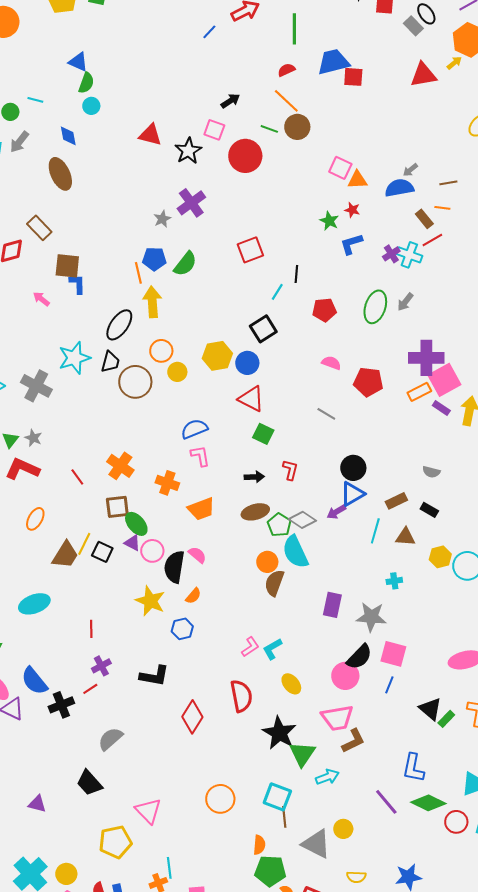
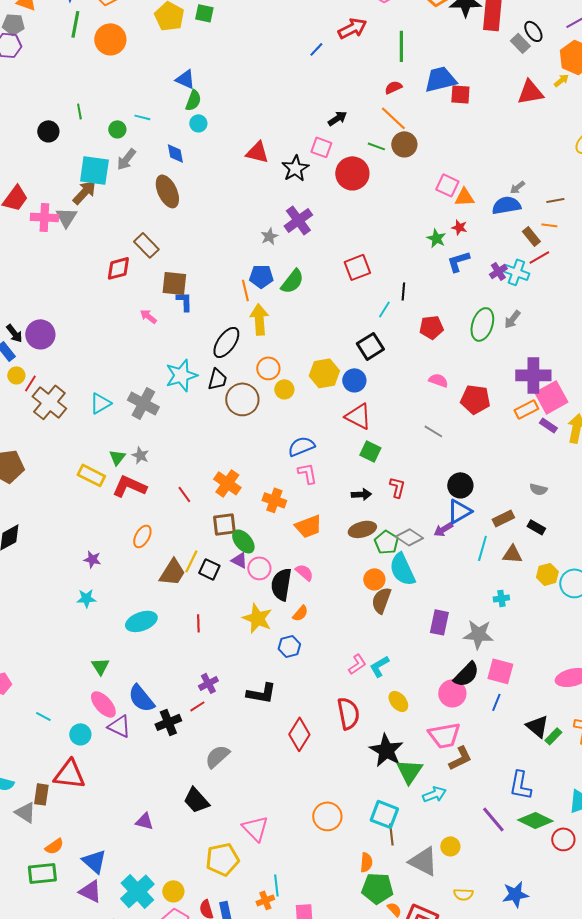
red line: (91, 629) -> (198, 623), moved

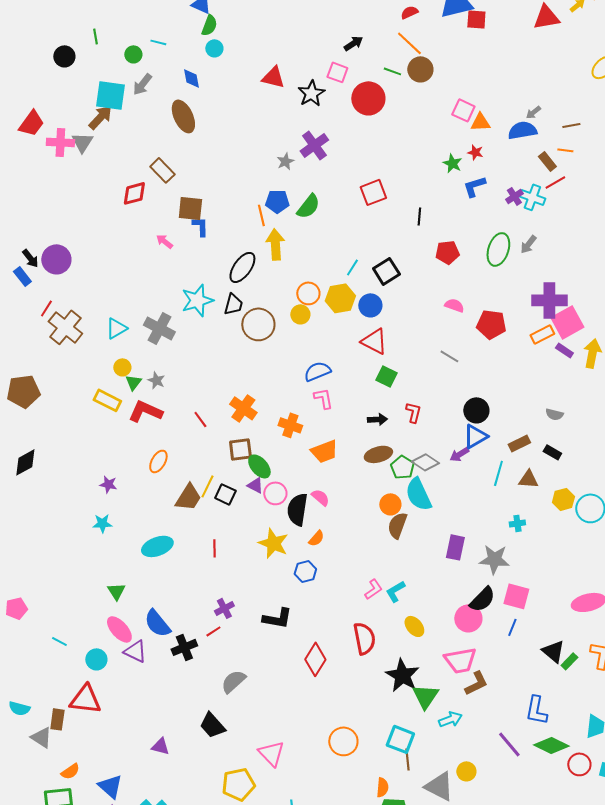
cyan line: (384, 309) -> (352, 267), moved
orange circle: (268, 368) -> (308, 293), moved
yellow circle: (16, 375) -> (122, 367), moved

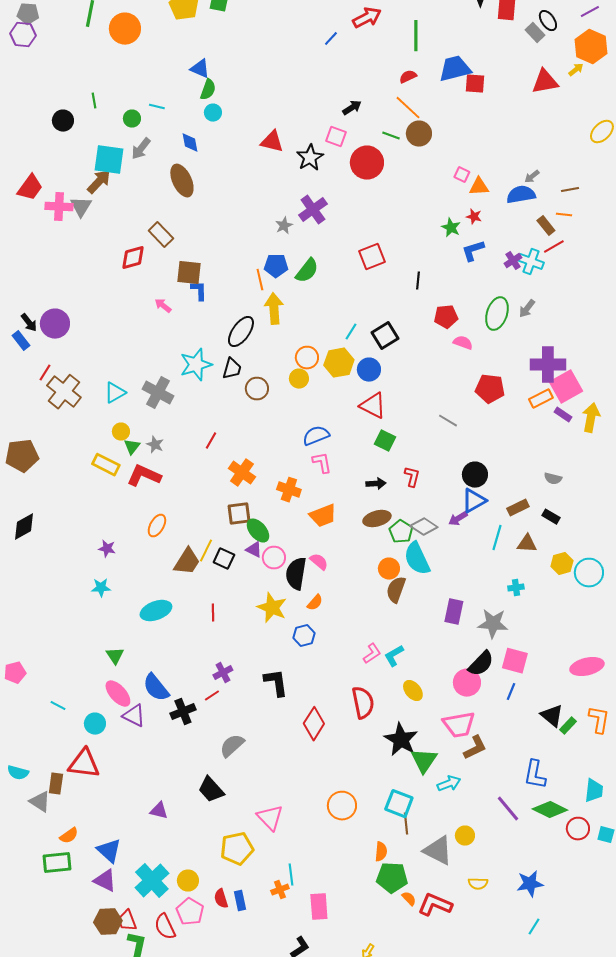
pink square: (463, 110) -> (462, 175), size x0.7
pink semicircle: (454, 305) -> (463, 343), moved
brown circle: (258, 324) -> (257, 389), size x0.7
red line: (200, 419) -> (211, 441), moved, turned 66
black L-shape: (277, 618) -> (276, 683), turned -108

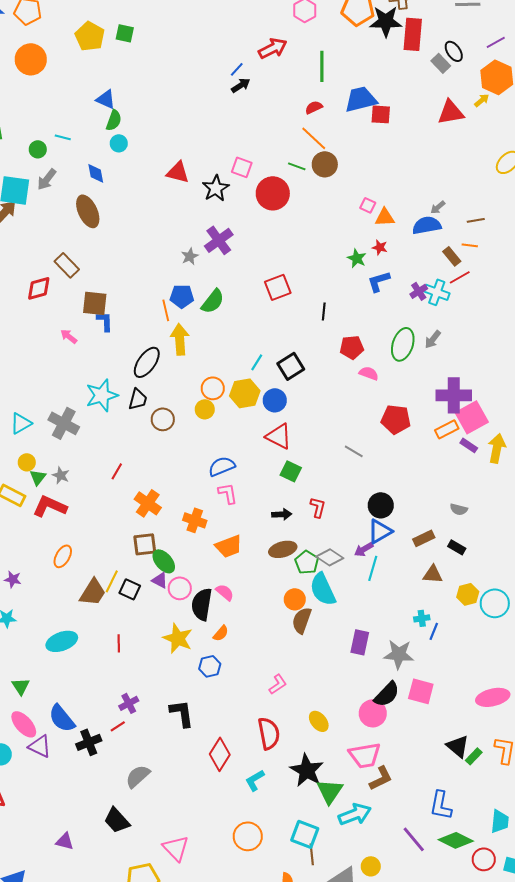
black arrow: (352, 108) -> (241, 85), moved
cyan line: (497, 538) -> (373, 568), moved
cyan L-shape: (394, 656) -> (255, 780), moved
blue line: (511, 692) -> (434, 631), moved
cyan arrow: (449, 784) -> (355, 814), size x1.4

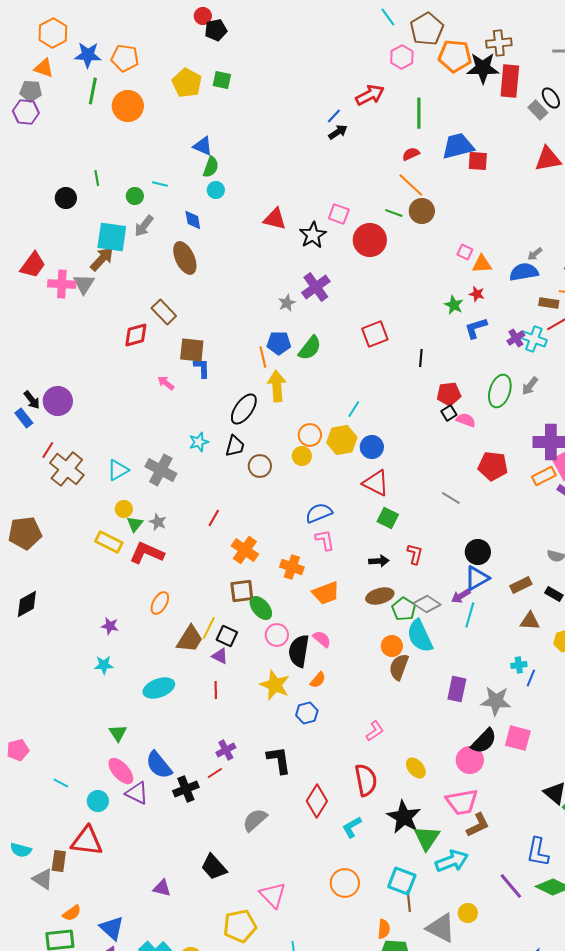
brown rectangle: (452, 256) -> (549, 303), turned -42
black square: (291, 366) -> (449, 413), moved, size x0.6
cyan star: (102, 395) -> (199, 442), size x0.6
purple triangle: (160, 580) -> (220, 656), moved
gray semicircle: (138, 776) -> (255, 820), moved

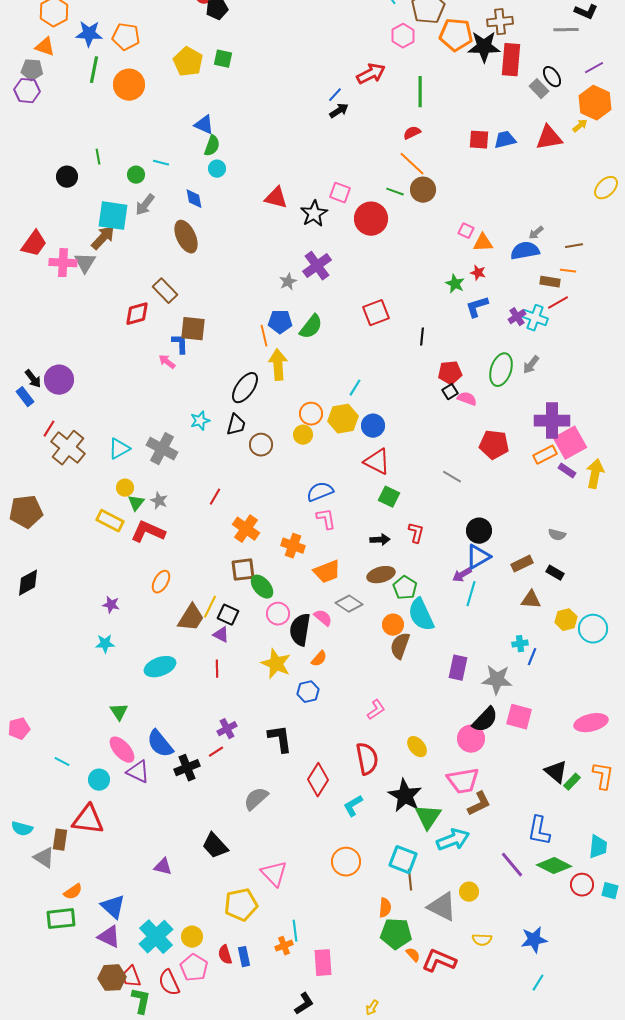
blue trapezoid: (458, 146) -> (505, 140), moved, size x0.7
blue L-shape: (202, 368) -> (180, 344), moved
gray diamond: (427, 604) -> (349, 604), moved

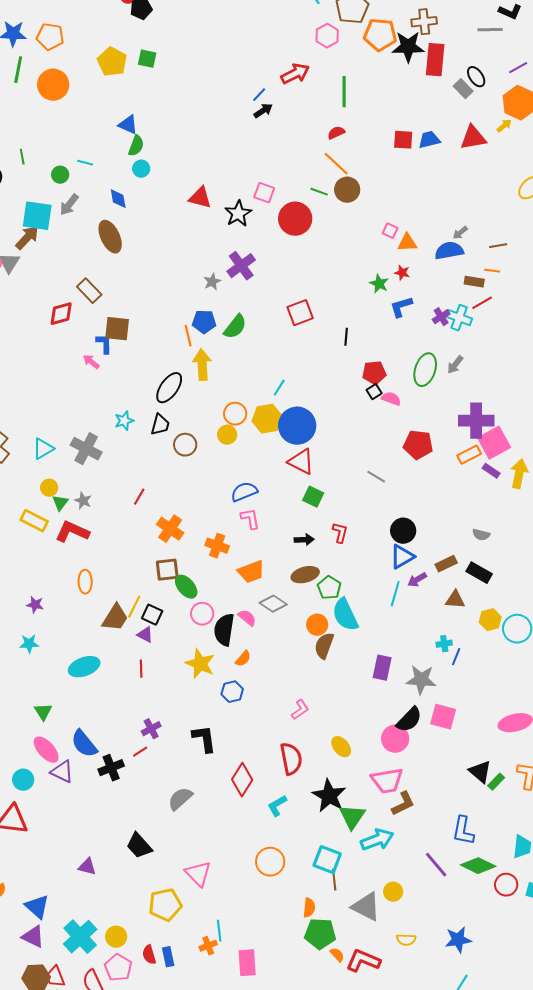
blue circle: (373, 426) -> (297, 426), size x1.6
black rectangle: (555, 573) -> (479, 573), size x1.4
purple arrow: (462, 575) -> (417, 580), moved
orange ellipse: (161, 582) -> (85, 582), turned -30

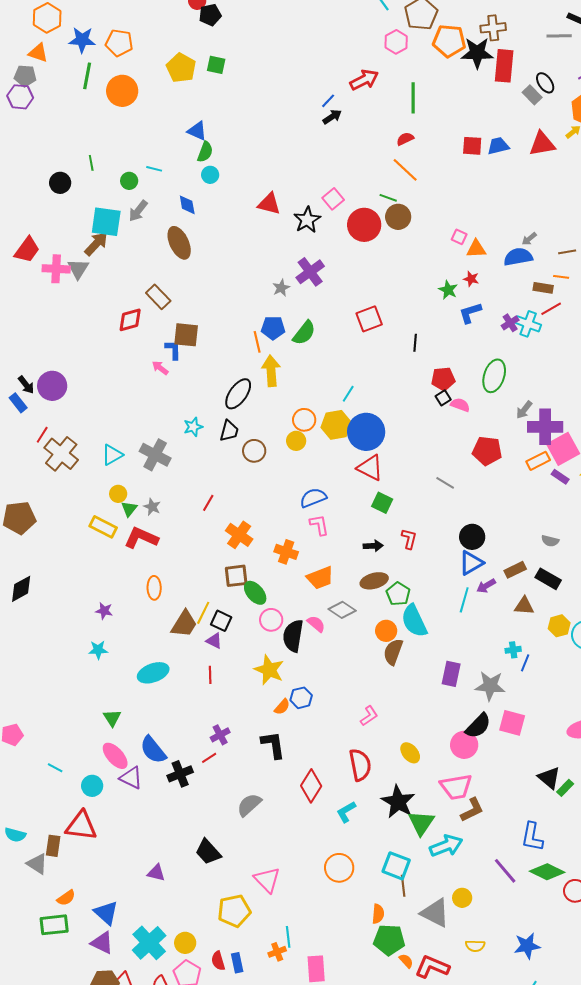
brown circle: (347, 190) -> (398, 217), moved
pink square: (264, 193) -> (333, 199), turned 30
gray arrow: (455, 365) -> (524, 410), moved
orange semicircle: (243, 659) -> (282, 707), moved

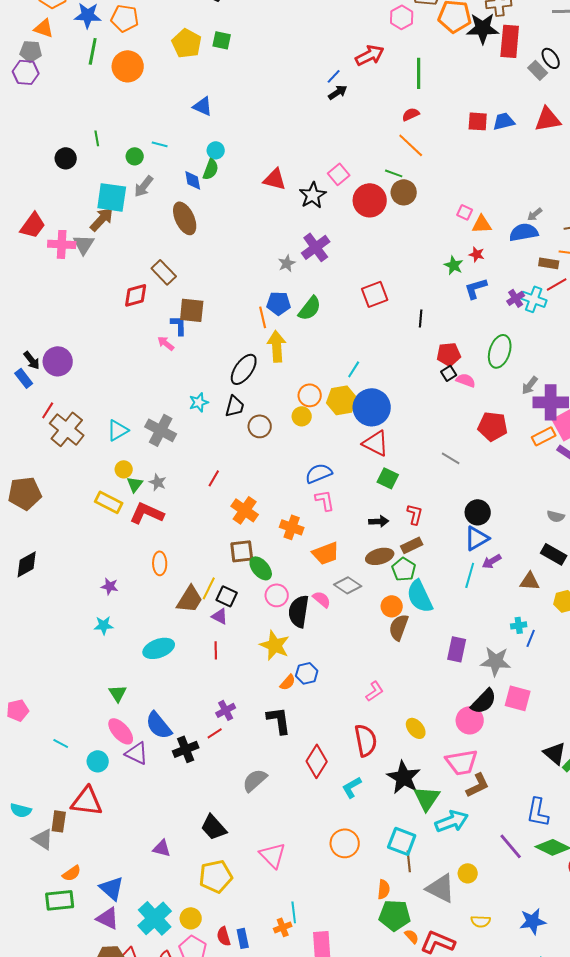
green semicircle: (205, 152) -> (211, 169), moved
brown rectangle: (515, 570) -> (412, 545), moved
yellow pentagon: (234, 911) -> (216, 876), moved

